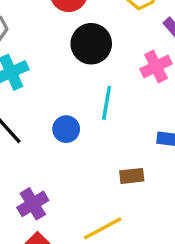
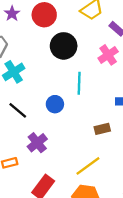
purple cross: (33, 204) -> (37, 143), moved

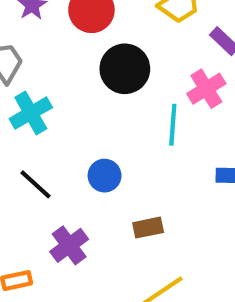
cyan line: (79, 83) -> (173, 125), moved
brown rectangle: (102, 129) -> (148, 228), moved

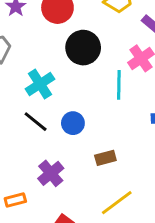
cyan cross: (31, 113) -> (40, 84), moved
black line: (36, 184) -> (36, 122), moved

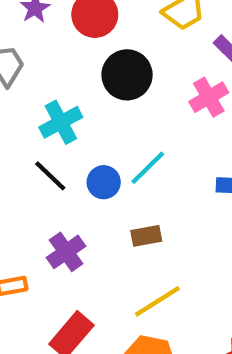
cyan line: (119, 85) -> (148, 168), moved, turned 40

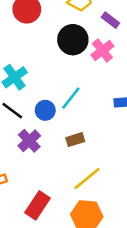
black circle: (127, 75) -> (73, 40), moved
purple cross: (66, 252) -> (29, 141), moved

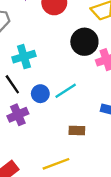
brown rectangle: (75, 140) -> (77, 131), moved

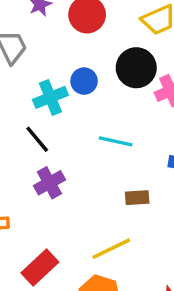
cyan line: (66, 91) -> (116, 141), turned 50
blue circle: (40, 94) -> (84, 81), moved

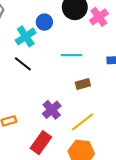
purple cross: (49, 183) -> (52, 110), moved
brown rectangle: (137, 198) -> (83, 84), moved

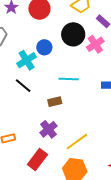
brown rectangle: (83, 84) -> (55, 102), moved

